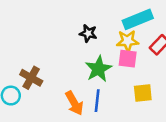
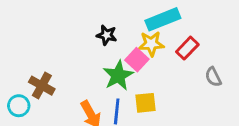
pink square: (128, 59) -> (137, 60), moved, turned 36
yellow square: (143, 93) -> (146, 103), moved

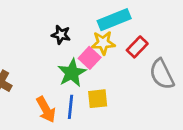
gray semicircle: (213, 77) -> (162, 74), size x1.6

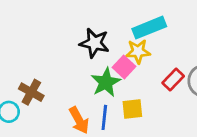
black star: (61, 35) -> (94, 43), size x1.5
red rectangle: (137, 47) -> (173, 80), moved

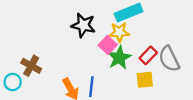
green star: (106, 82) -> (119, 58), moved
yellow square: (132, 109) -> (145, 80), moved

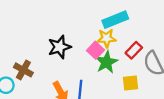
black star: (83, 25) -> (59, 47), moved, turned -30
red rectangle: (148, 55) -> (134, 50), moved

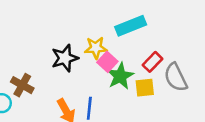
yellow star: (106, 38) -> (96, 48), moved
yellow square: (131, 83) -> (145, 88), moved

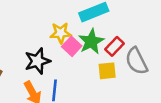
black star: (65, 58) -> (37, 61), moved
green star: (120, 76) -> (91, 41), moved

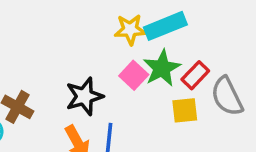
yellow star: (61, 33) -> (130, 29), moved

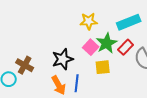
cyan rectangle: (165, 26) -> (129, 22), moved
yellow square: (185, 110) -> (103, 67), moved

